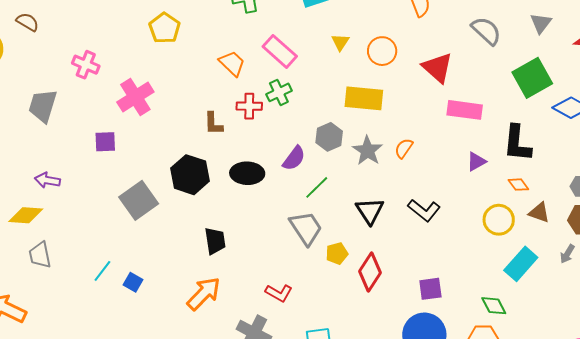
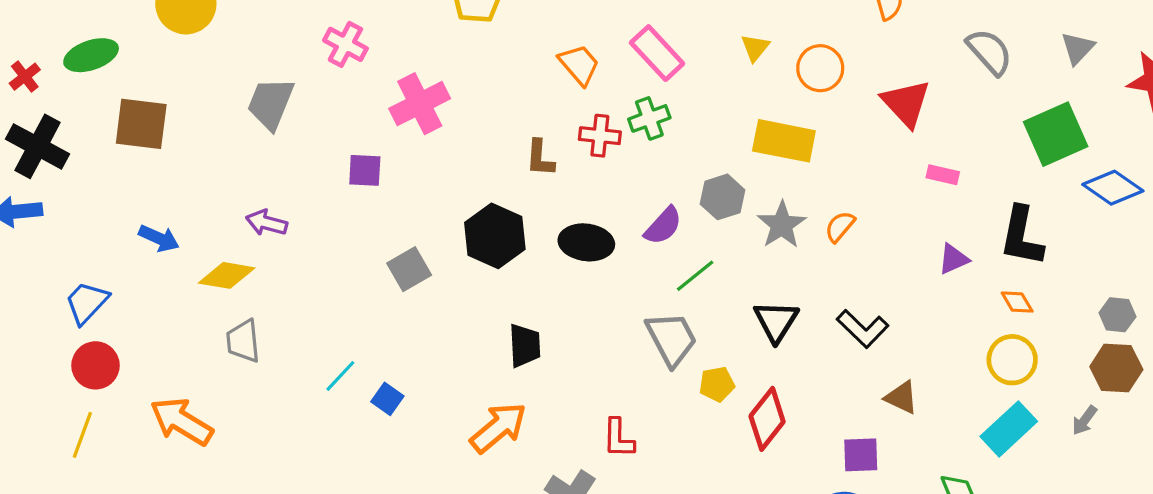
pink rectangle: (465, 110) -> (943, 175), size x0.6
gray square: (139, 200) -> (409, 269), size x0.7
brown triangle: (539, 213) -> (901, 397), moved
yellow circle: (499, 220) -> (1012, 360), moved
red L-shape: (279, 293) -> (618, 438), turned 56

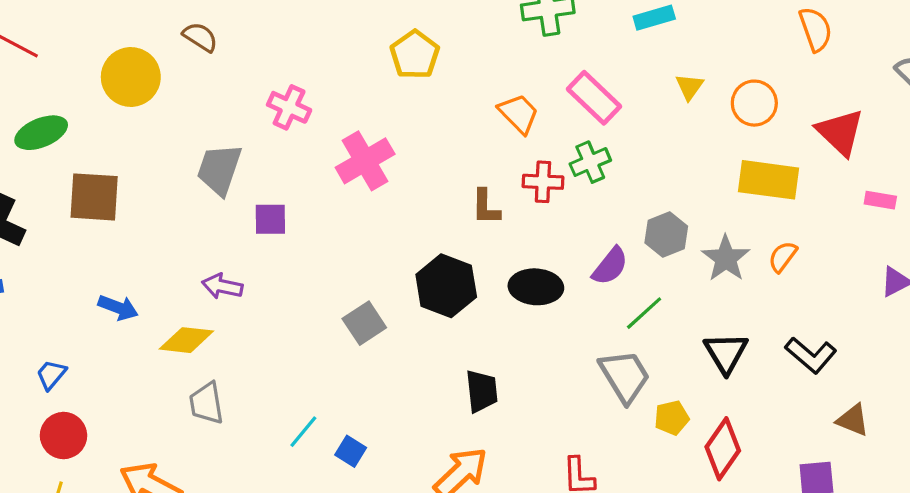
yellow rectangle: (784, 141) -> (768, 180), moved
purple square: (365, 170) -> (270, 219), moved
blue trapezoid: (87, 303) -> (51, 375), size x0.7

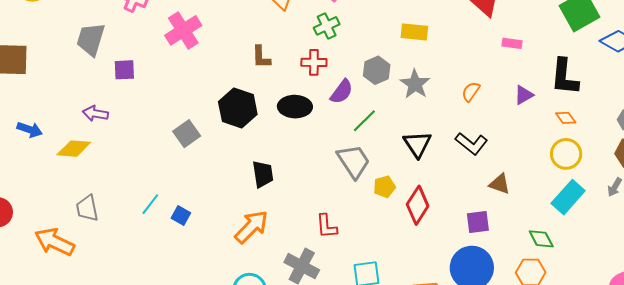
yellow rectangle: (768, 180) -> (414, 32), moved, size x0.7
red cross: (543, 182) -> (314, 62), moved
orange semicircle: (783, 257) -> (471, 92), moved
gray trapezoid: (206, 403) -> (87, 208), moved

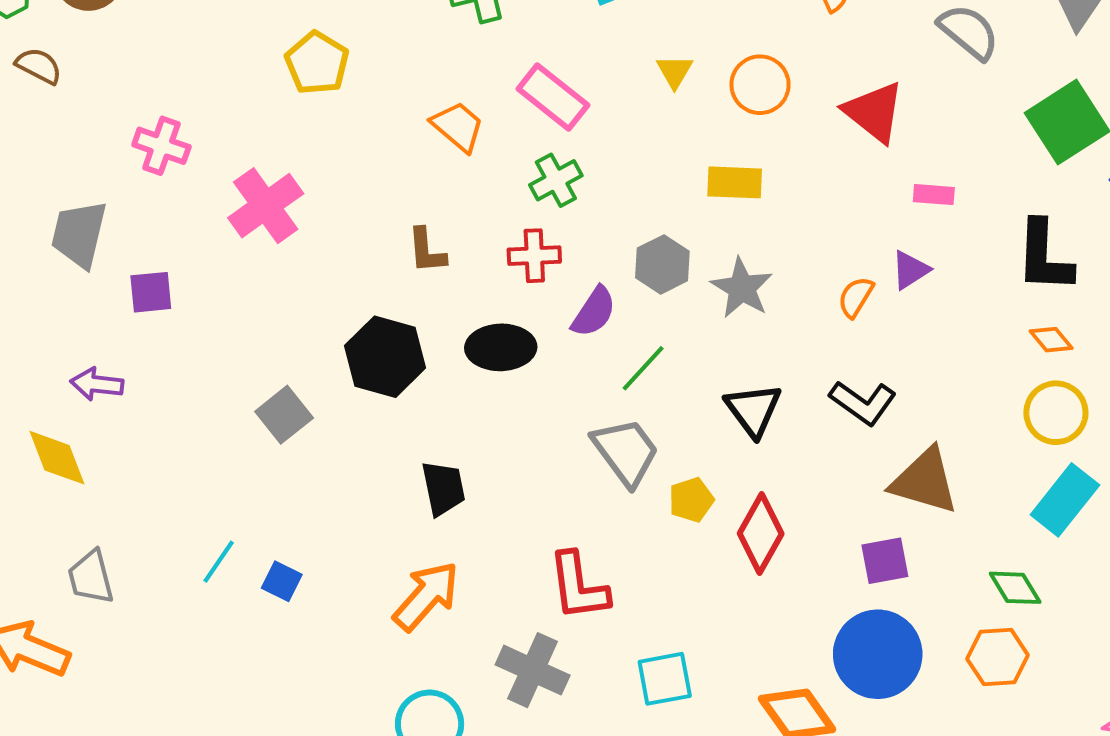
purple triangle: (524, 95) -> (910, 270), moved
yellow diamond: (74, 149) -> (57, 458), turned 68
brown triangle: (500, 184) -> (925, 481), size x1.6
red L-shape: (327, 226) -> (578, 586), size x1.4

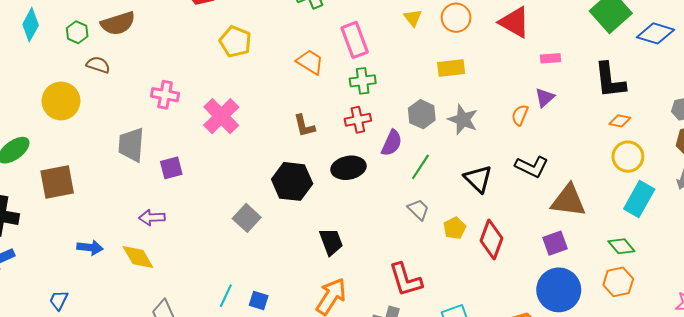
pink rectangle: (553, 97) -> (355, 40), turned 40
green cross: (556, 180) -> (363, 81), turned 30
orange diamond: (1051, 340) -> (620, 121), turned -30
gray trapezoid: (626, 452) -> (418, 210), size x0.6

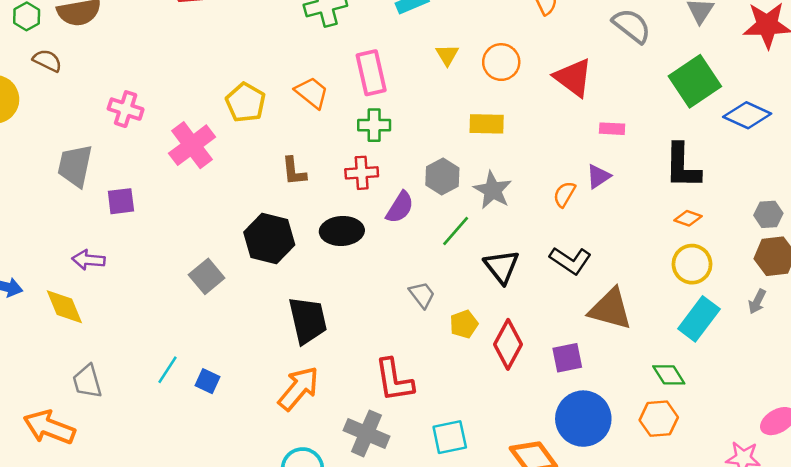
yellow pentagon: (235, 42) -> (246, 102), moved
green line: (420, 167) -> (456, 231), moved
black trapezoid: (331, 242) -> (308, 320), size x1.4
purple square: (555, 243) -> (567, 358), moved

